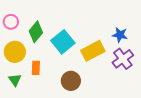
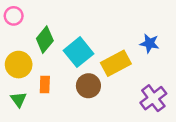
pink circle: (11, 22) -> (14, 16), moved
purple cross: (123, 59) -> (153, 98), moved
brown circle: (71, 81) -> (88, 86), moved

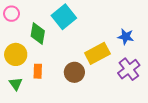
green diamond: (45, 40) -> (38, 34), turned -30
cyan square: (78, 52) -> (64, 17), moved
purple cross: (153, 98) -> (129, 69), moved

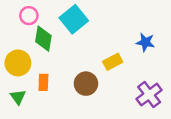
pink circle: (12, 14) -> (29, 16), moved
yellow rectangle: (97, 53) -> (113, 62), size x0.7
purple cross: (129, 69) -> (149, 95), moved

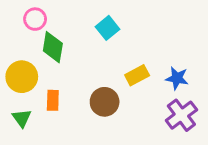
cyan square: (74, 19) -> (107, 28), moved, size x0.7
blue star: (145, 42) -> (177, 78), moved

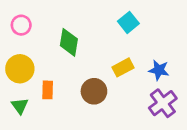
pink circle: (35, 19) -> (21, 25), moved
cyan square: (107, 28) -> (128, 22), moved
green diamond: (53, 47) -> (69, 42), moved

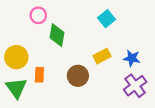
pink circle: (21, 25) -> (38, 15), moved
green triangle: (20, 106) -> (16, 88), size x1.5

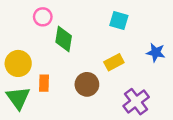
cyan square: (106, 19) -> (119, 21), turned -35
blue star: (132, 58) -> (156, 52), moved
purple cross: (135, 86) -> (136, 102), moved

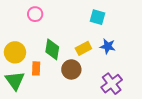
green diamond: (64, 39) -> (52, 49), moved
blue star: (156, 52) -> (108, 46), moved
yellow rectangle: (114, 62) -> (83, 48), moved

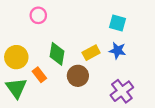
cyan square: (98, 17) -> (117, 23), moved
orange rectangle: (36, 68) -> (39, 75), turned -40

